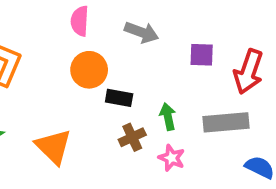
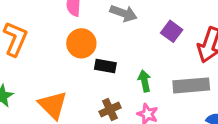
purple square: (202, 55) -> (172, 31), turned 35
brown cross: (132, 137) -> (110, 110), moved

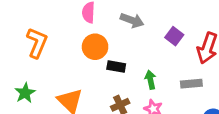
gray rectangle: (191, 85) -> (191, 84), size x0.7

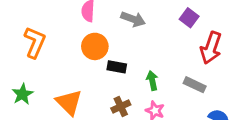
purple square: (174, 36) -> (189, 18), moved
gray rectangle: (191, 84) -> (195, 85), turned 30

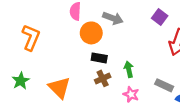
orange circle: (95, 46) -> (91, 33), moved
gray rectangle: (195, 85) -> (164, 85), moved
brown cross: (121, 107) -> (103, 78), moved

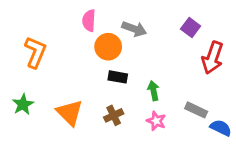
brown cross: (103, 78) -> (114, 115), moved

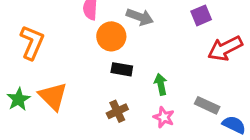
purple square: (191, 27) -> (201, 15), turned 30
red arrow: (213, 58) -> (225, 48), turned 44
orange triangle: (70, 113) -> (53, 96), moved

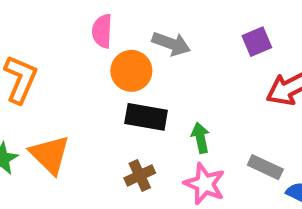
black rectangle: (122, 69) -> (146, 117), size x1.4
pink star: (164, 117) -> (205, 184), size x1.4

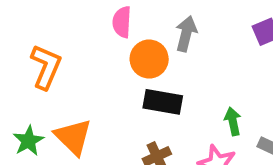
gray arrow: (171, 44) -> (186, 34), turned -96
green arrow: (200, 138) -> (233, 121), moved

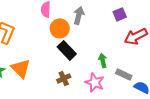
black rectangle: (163, 102) -> (67, 50), turned 36

